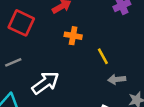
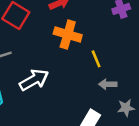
orange cross: (73, 36) -> (68, 34), size x1.5

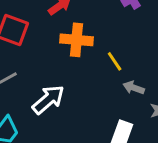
gray arrow: (108, 84) -> (134, 88), turned 30

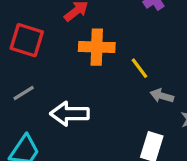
white arrow: (48, 100) -> (70, 114), turned -136

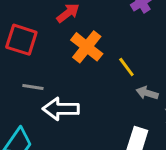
orange cross: (97, 47) -> (87, 47), turned 36
gray line: (24, 93) -> (33, 87), moved, turned 40

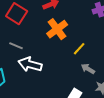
yellow line: (126, 67) -> (79, 49), turned 64

